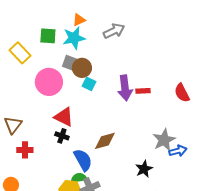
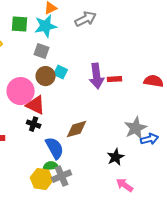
brown circle: (82, 68) -> (46, 76), moved
pink circle: (49, 82) -> (21, 91), moved
red semicircle: (182, 93) -> (154, 81), turned 126

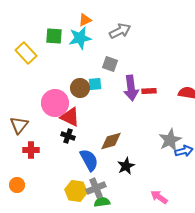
gray square: (42, 51) -> (110, 64), moved
cyan square: (61, 72) -> (95, 84), turned -32
black star: (116, 157) -> (126, 166), moved
green semicircle: (51, 166) -> (102, 202), moved

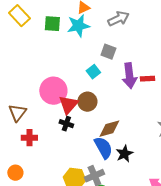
yellow rectangle: (26, 53) -> (19, 16), moved
cyan square: (95, 84) -> (93, 72), turned -32
brown circle: (80, 88) -> (87, 102), moved
red triangle: (70, 117) -> (68, 105), turned 45
blue semicircle: (89, 160) -> (103, 148), moved

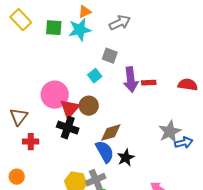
black cross: (66, 124) -> (68, 128), size x1.5

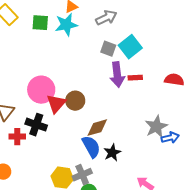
gray square: (110, 56) -> (108, 49), moved
cyan square: (95, 76) -> (130, 47), moved, size x1.6
black cross: (68, 128) -> (36, 125), moved

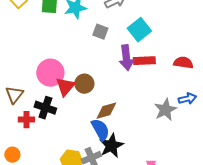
gray square: (108, 49) -> (100, 32), moved
red rectangle: (135, 78) -> (144, 61), size x1.5
blue arrow: (170, 138) -> (187, 99), moved
black star: (112, 153) -> (111, 146), moved, size x1.4

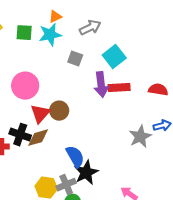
pink circle: (50, 73) -> (25, 86), moved
brown diamond: (106, 111) -> (38, 138), moved

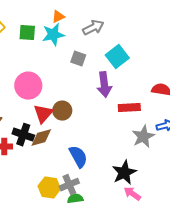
red rectangle: (119, 88) -> (129, 108), moved
black star: (86, 173) -> (124, 173), moved

